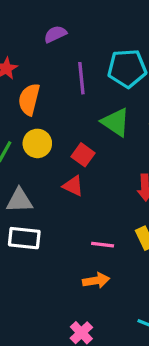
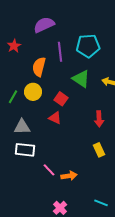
purple semicircle: (55, 34) -> (44, 25), size x1.5
orange semicircle: (29, 99) -> (39, 67), moved
pink line: (103, 245) -> (49, 170), moved, turned 40

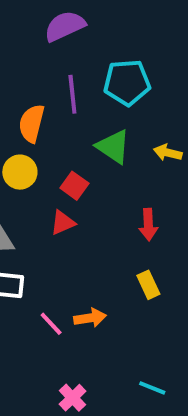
purple semicircle: (44, 25) -> (65, 26), moved
red triangle: (55, 118) -> (63, 223), turned -48
orange arrow: (69, 176) -> (90, 318), moved

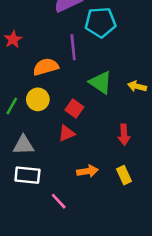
cyan pentagon: (127, 83) -> (100, 22), moved
orange semicircle: (32, 123) -> (46, 67), turned 60
orange arrow: (90, 318) -> (87, 171), moved

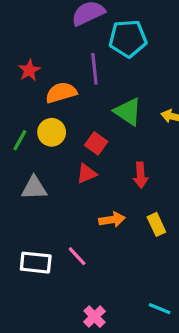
red star: (13, 39) -> (29, 70), moved
red arrow: (124, 135) -> (141, 175), moved
white rectangle: (27, 175) -> (36, 263), moved

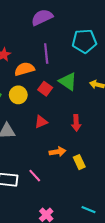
cyan pentagon: (128, 39) -> (84, 41), moved
red square: (96, 143) -> (45, 89), moved
yellow rectangle: (156, 224) -> (79, 162), moved

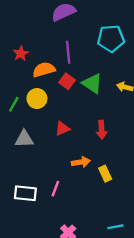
red square: (45, 89) -> (67, 81), moved
pink line: (35, 176) -> (55, 189), turned 64
cyan line: (89, 210) -> (115, 227), turned -32

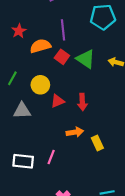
yellow circle: (37, 99) -> (40, 85), moved
red arrow: (102, 130) -> (82, 102), moved

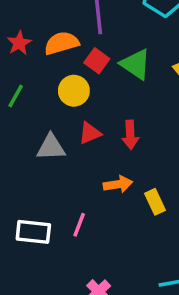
red star: (19, 31) -> (19, 43), moved
yellow circle: (40, 85) -> (74, 91), moved
gray triangle: (22, 111) -> (51, 147), moved

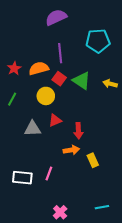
red arrow: (130, 135) -> (78, 131), moved

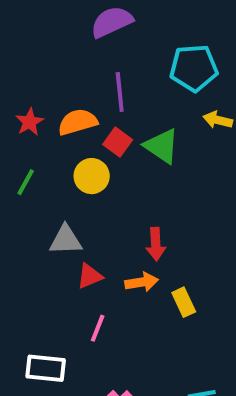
yellow arrow: (110, 84) -> (218, 120), moved
red triangle: (55, 120) -> (90, 276), moved
white rectangle: (22, 178) -> (46, 368), moved

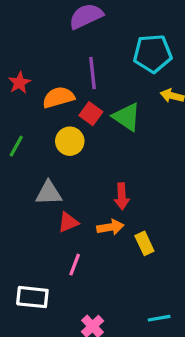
red star: (30, 122) -> (19, 83), moved

